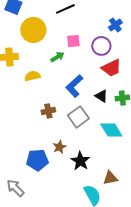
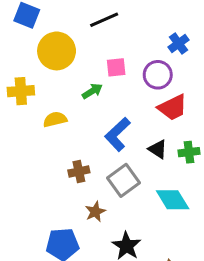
brown star: (59, 147) -> (95, 212), moved

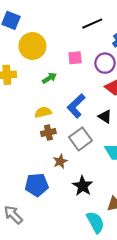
black line: (104, 20) -> (92, 24), moved
green arrow: (92, 91) -> (49, 78), moved
yellow semicircle: (55, 119) -> (43, 112), moved

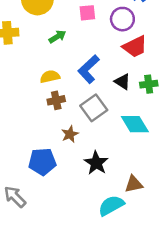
cyan semicircle: (95, 222) -> (111, 205), turned -90

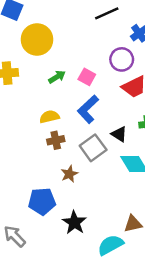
pink square: (87, 13) -> (87, 77), moved, turned 35
black triangle: (122, 82) -> (119, 134), moved
black star: (96, 163) -> (74, 223), moved

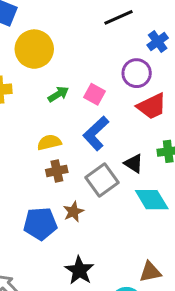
blue pentagon: (42, 201) -> (40, 224), moved

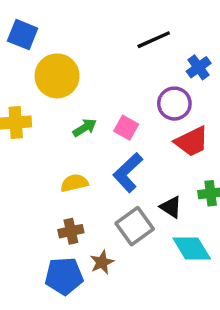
brown cross: (57, 171) -> (71, 231), moved

